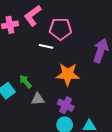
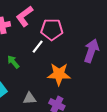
white line: (46, 46) -> (38, 47), turned -64
green arrow: (25, 82) -> (13, 62), moved

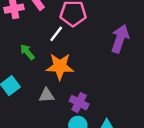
orange star: (59, 74) -> (60, 66), moved

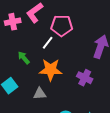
purple cross: (79, 103) -> (85, 78), moved

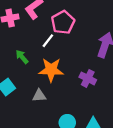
pink pentagon: (62, 26) -> (63, 22), turned -30

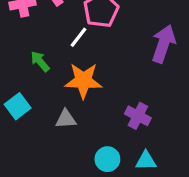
purple cross: (88, 78) -> (138, 116), moved

